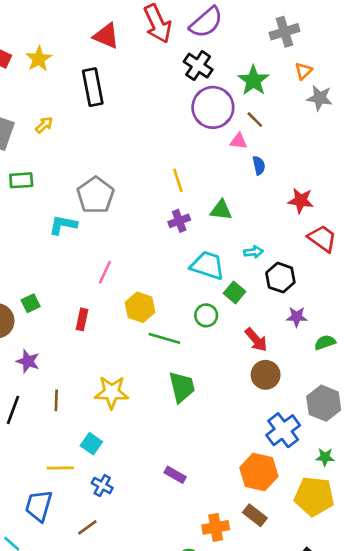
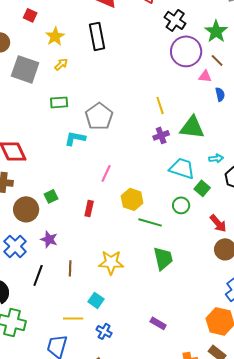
yellow star: (39, 59) -> (55, 36), moved
green rectangle: (21, 180) -> (59, 102), moved
green triangle: (221, 210) -> (192, 127), size x1.5

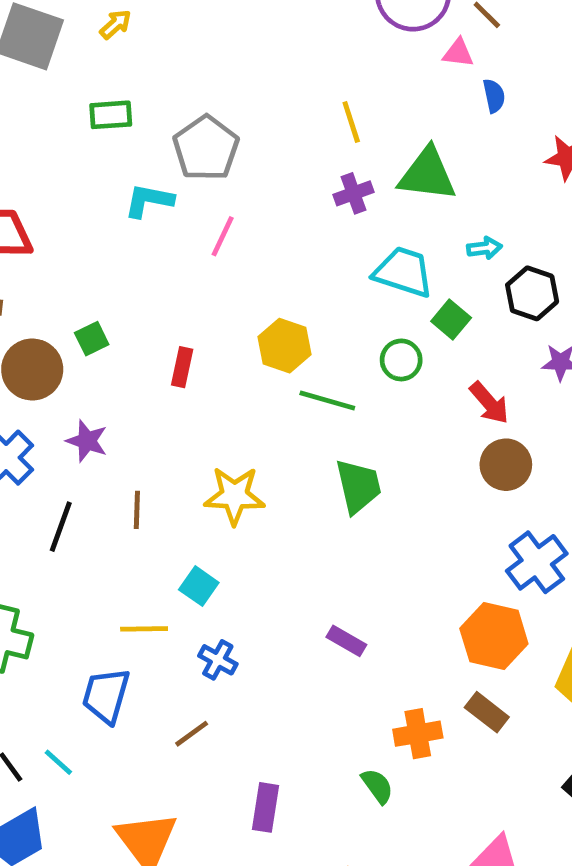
pink line: (106, 173) -> (223, 236), moved

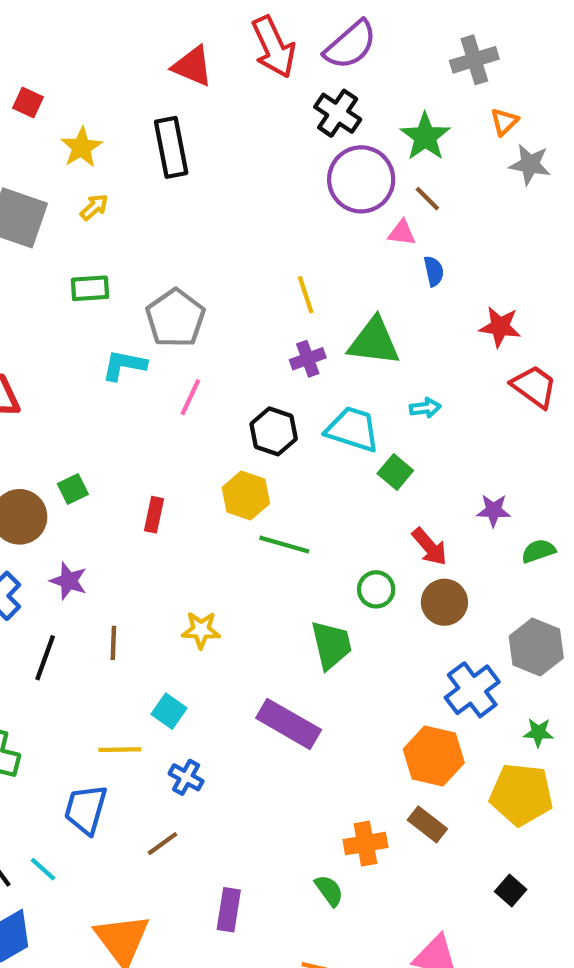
black hexagon: (532, 293) -> (274, 431), moved
green circle: (401, 360) -> (376, 589), moved
green trapezoid: (358, 486) -> (331, 645), moved
yellow star: (235, 496) -> (201, 630), size x0.7
purple rectangle: (346, 641) -> (289, 724), moved, size x1.8

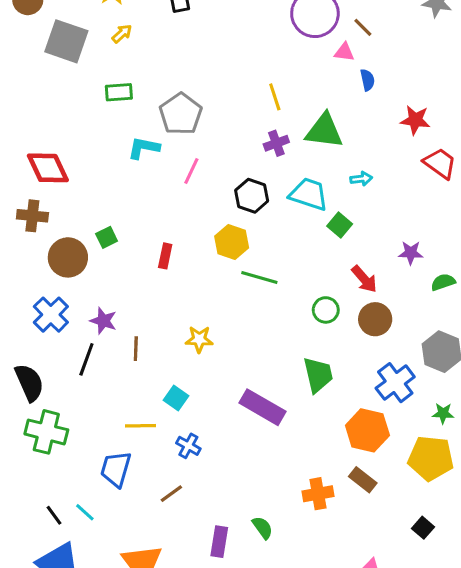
purple star: (69, 581) -> (103, 321), moved
green trapezoid: (331, 645) -> (318, 375), moved
green semicircle: (329, 891) -> (262, 528), moved

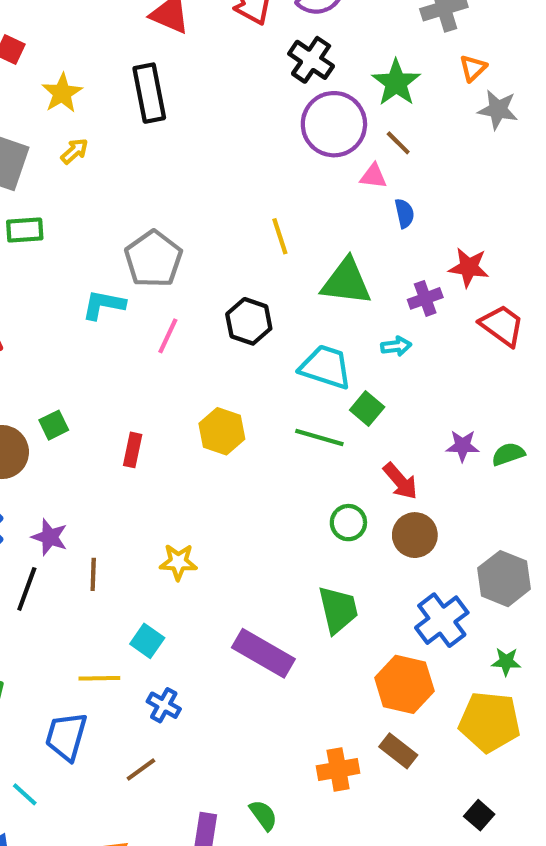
green rectangle: (119, 92) -> (25, 230), moved
purple cross: (276, 143) -> (425, 298), moved
black hexagon: (252, 196) -> (249, 321), moved
green line: (259, 278) -> (319, 438), moved
green semicircle: (443, 282) -> (508, 454), moved

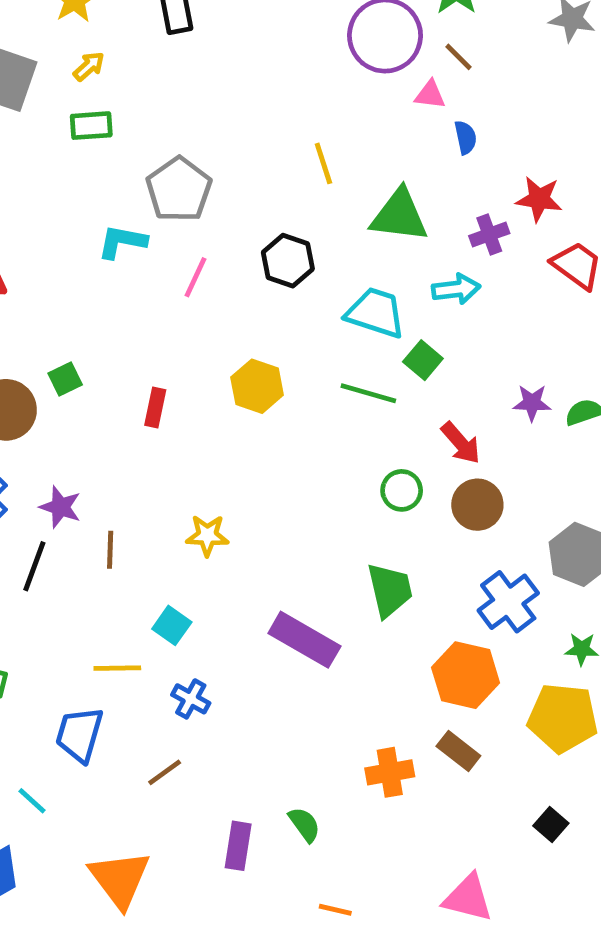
green rectangle: (25, 230) -> (91, 126), moved
cyan arrow: (396, 346) -> (456, 289), size x1.4

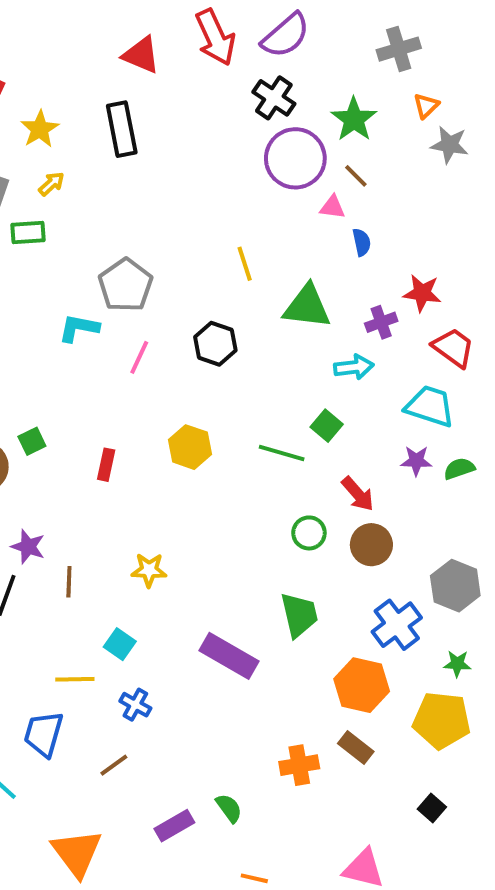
green rectangle: (91, 126) -> (28, 232), moved
cyan trapezoid: (376, 313) -> (430, 406), moved
purple rectangle: (238, 846) -> (174, 826), turned 51

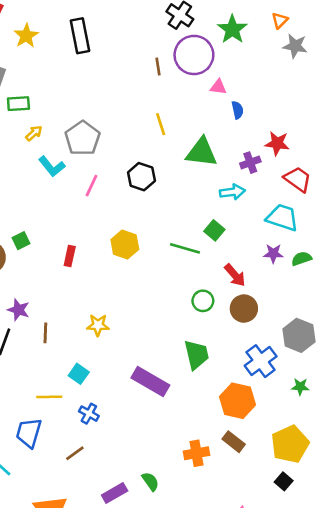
brown line: (356, 176) -> (158, 66), moved, turned 36
yellow arrow: (51, 184) -> (34, 133), moved
cyan L-shape: (79, 328) -> (52, 166), turned -140
yellow pentagon: (442, 720) -> (290, 444), moved, turned -30

